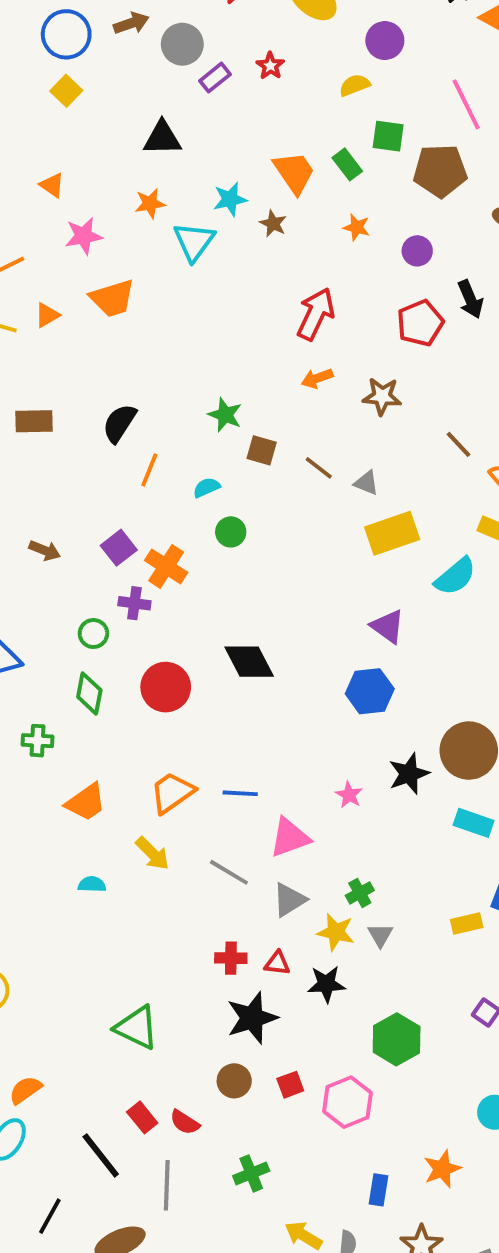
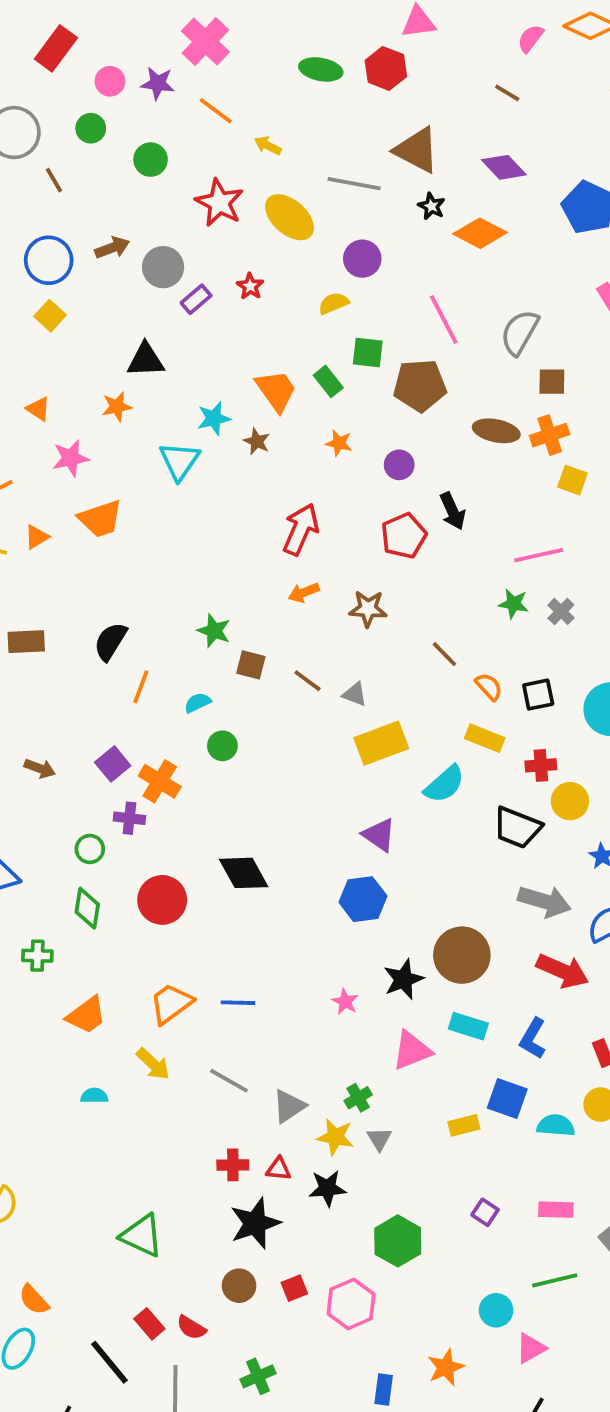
orange star: (150, 203) -> (117, 407), moved
pink triangle: (290, 838) -> (412, 1050), moved
orange semicircle: (25, 1090) -> (34, 1300), turned -96

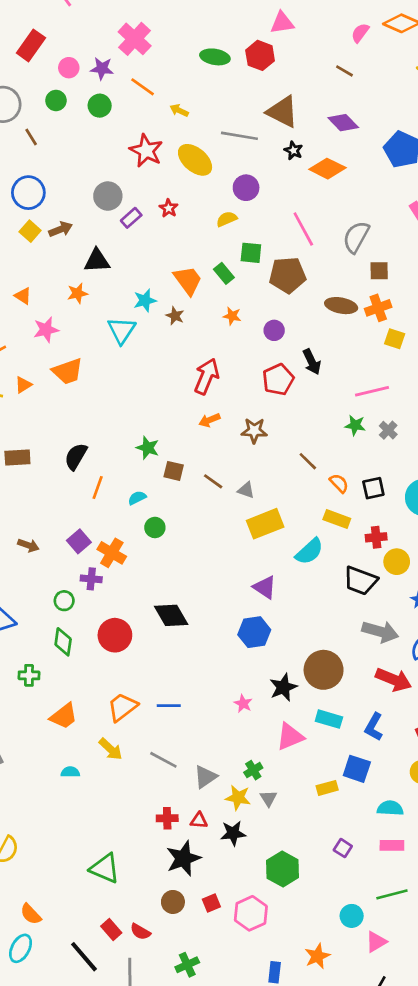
green circle: (151, 160) -> (100, 106), moved
brown arrow: (112, 248) -> (61, 229), moved
cyan semicircle: (556, 1126) -> (390, 808), moved

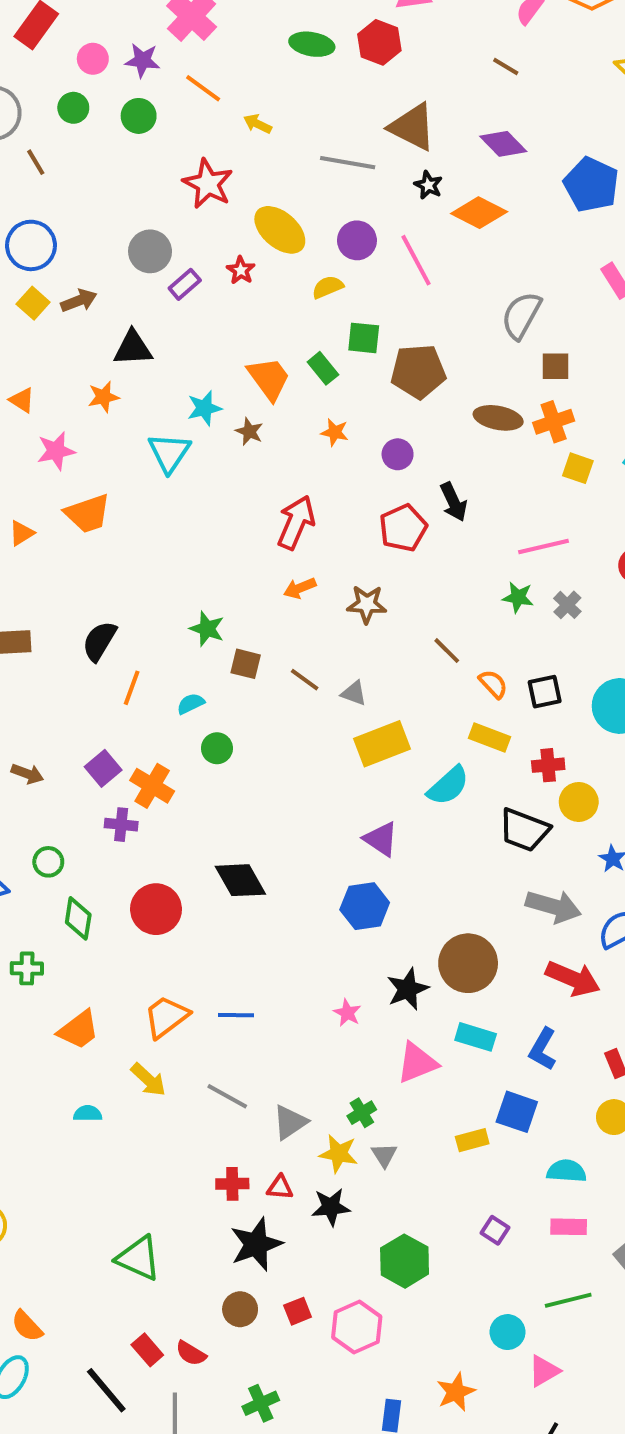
yellow ellipse: (195, 160) -> (280, 230), moved
pink line: (303, 229) -> (416, 260), moved
green circle: (64, 601) -> (48, 862), moved

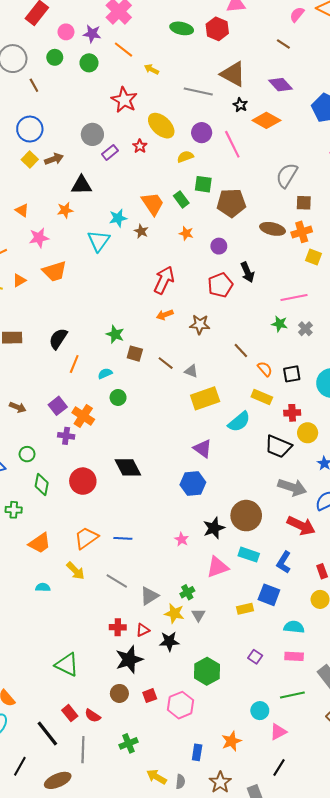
red triangle: (280, 1187) -> (143, 630), turned -32

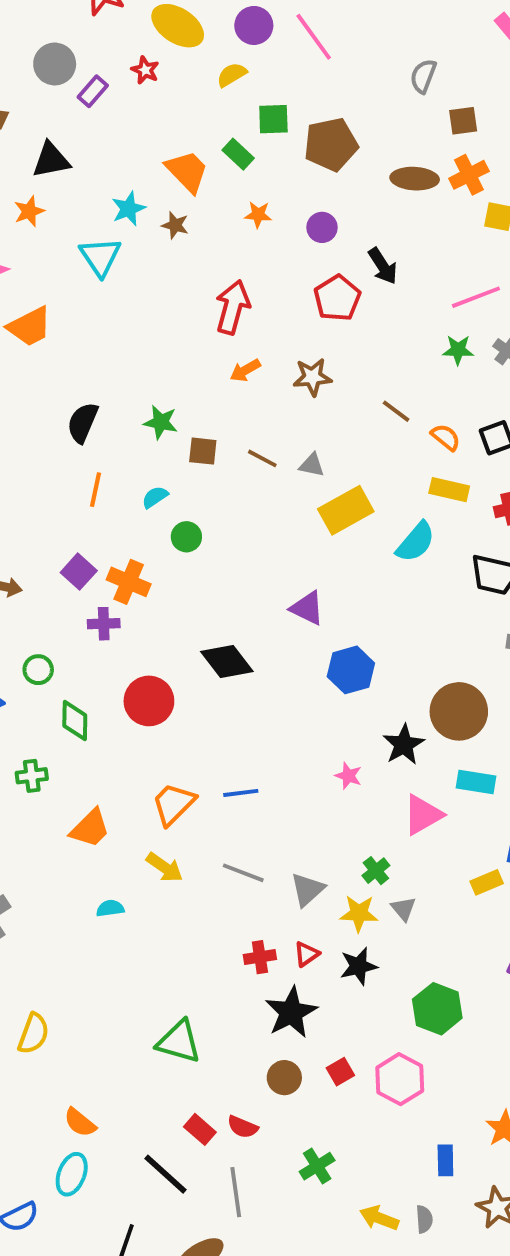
gray semicircle: (287, 175) -> (423, 76), size x0.7
black semicircle: (58, 339) -> (83, 423), moved
purple triangle: (203, 449) -> (307, 608), moved

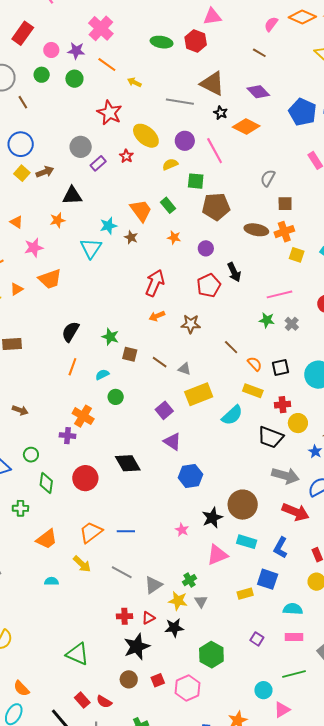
green square: (273, 119) -> (196, 181), moved
purple square: (79, 572) -> (164, 410), moved

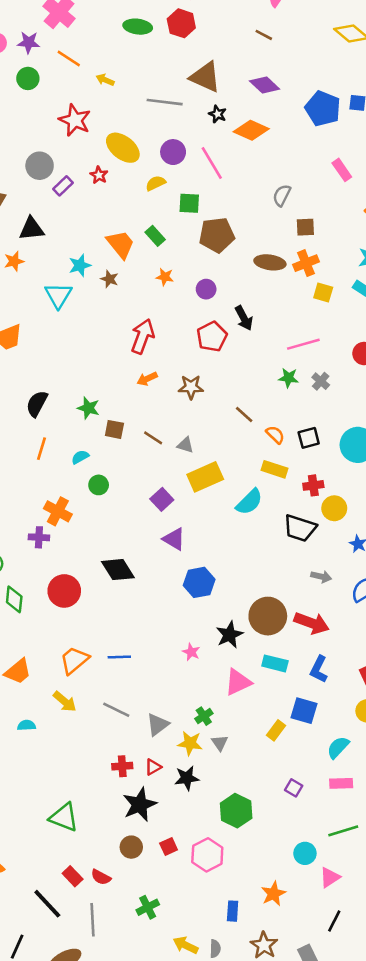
gray arrow: (285, 476) -> (321, 577), size x0.6
red arrow: (295, 512) -> (312, 623), moved
yellow rectangle: (245, 594) -> (276, 730), turned -35
cyan semicircle: (293, 609) -> (338, 747), turned -48

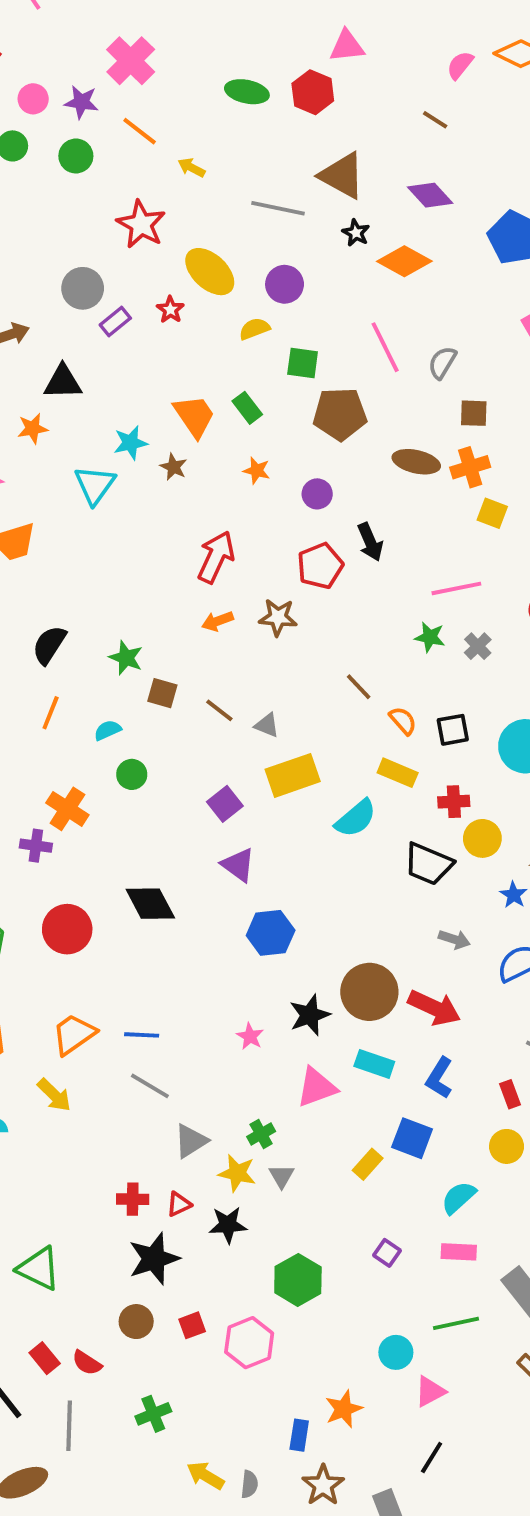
pink line: (212, 163) -> (385, 347), moved
brown star: (191, 387) -> (278, 617), moved
gray line: (116, 710) -> (150, 1086), moved
blue rectangle: (233, 911) -> (299, 1435), moved

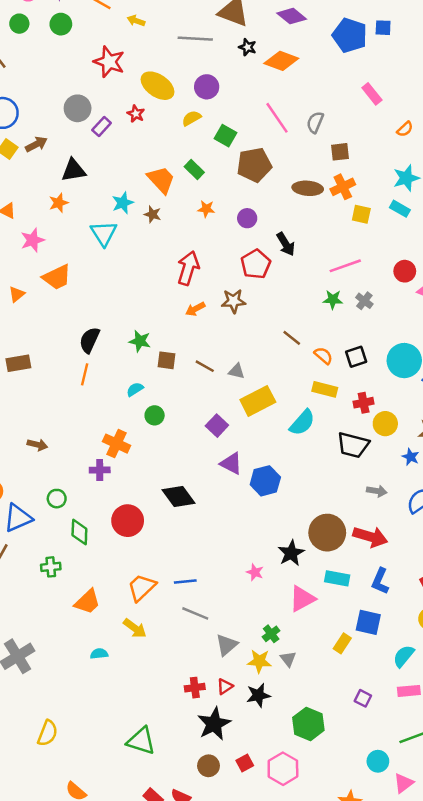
green square: (303, 363) -> (226, 136), turned 30
orange line: (51, 713) -> (85, 374), moved
blue hexagon: (271, 933) -> (265, 481), moved

